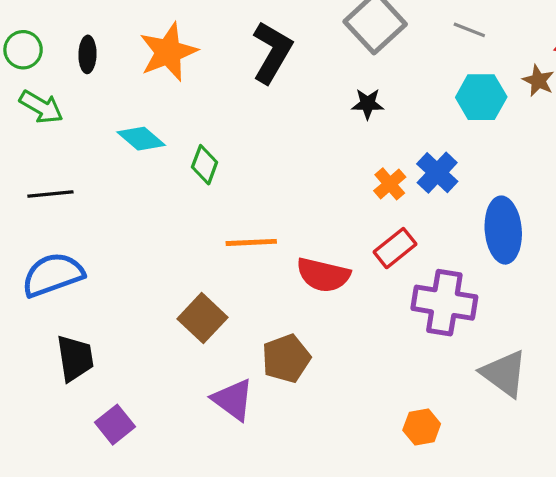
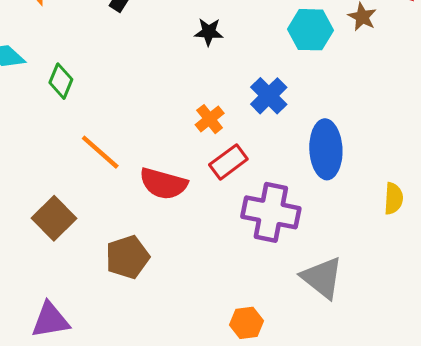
orange cross: (390, 184) -> (210, 119), moved
orange line: (251, 242) -> (100, 152), turned 42
purple triangle: (233, 400) -> (50, 320), moved, turned -48

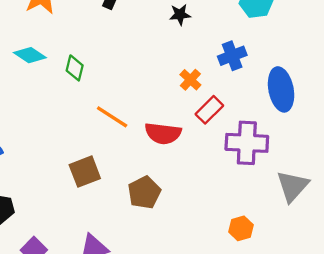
blue cross: (269, 96) -> (232, 56), turned 32
brown square: (54, 218) -> (85, 172), turned 32
gray triangle: (322, 278) -> (293, 186), turned 42

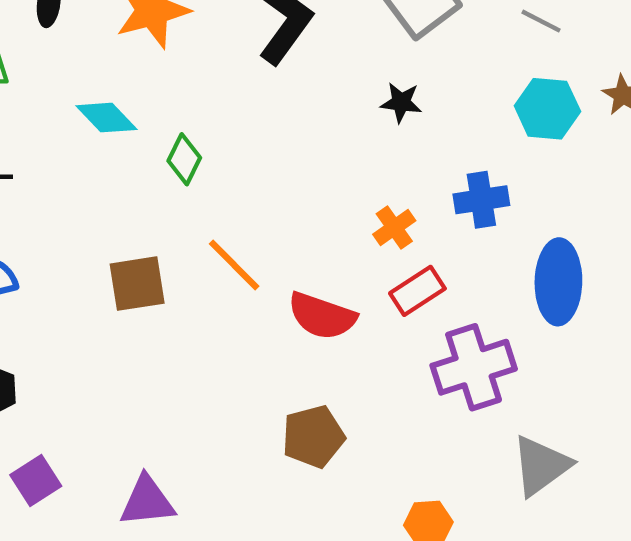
purple cross: (247, 143) -> (474, 367), turned -33
brown square: (85, 172) -> (137, 284), moved
brown pentagon: (144, 192) -> (313, 437), moved

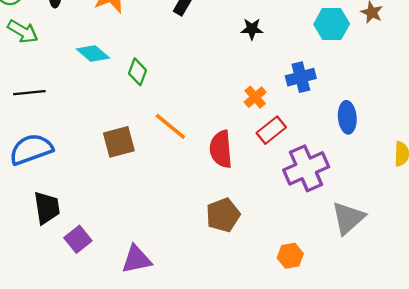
blue ellipse: (558, 282) -> (347, 117), size x0.7
red semicircle: (322, 316) -> (221, 149), turned 72
purple square: (36, 480) -> (78, 239), moved

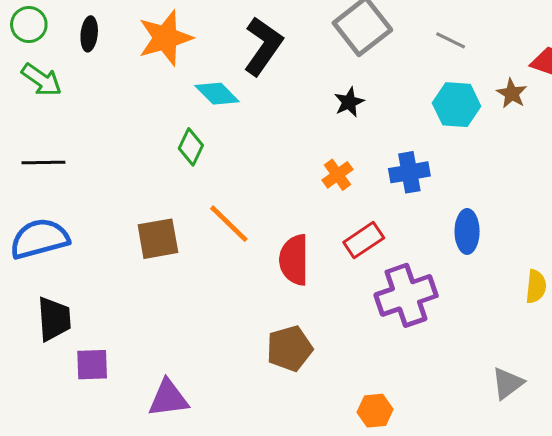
black star: (252, 29) -> (349, 102), turned -30
cyan diamond: (93, 54) -> (217, 94), moved
orange cross: (255, 97) -> (338, 175), moved
gray triangle: (348, 218) -> (507, 383), moved, size x0.7
purple square: (78, 239) -> (92, 365), turned 32

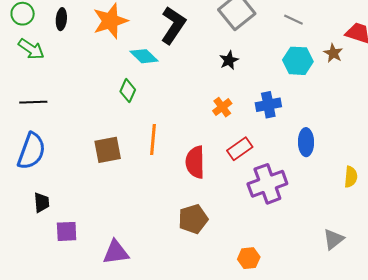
orange line: (229, 224) -> (153, 140), turned 52
blue semicircle: (39, 239) -> (31, 151), turned 126
black trapezoid: (54, 319) -> (42, 203), size x0.7

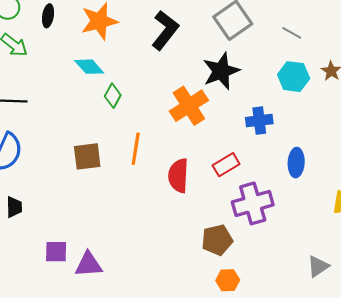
cyan diamond: (144, 56) -> (89, 67), moved
black star: (229, 60) -> (221, 71), size x1.8
orange cross: (222, 107) -> (189, 106), moved, size x1.8
brown pentagon: (193, 219) -> (217, 240), moved
purple square: (67, 231) -> (56, 252), moved

